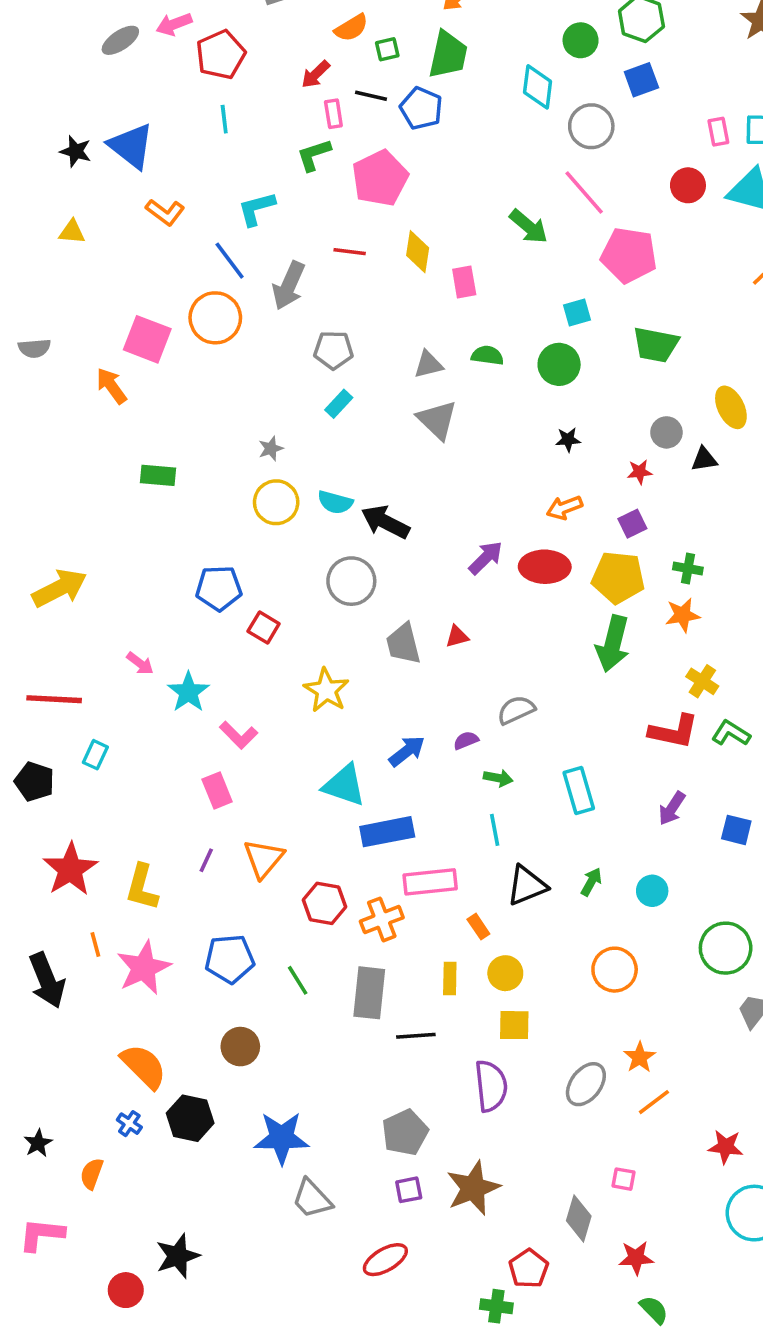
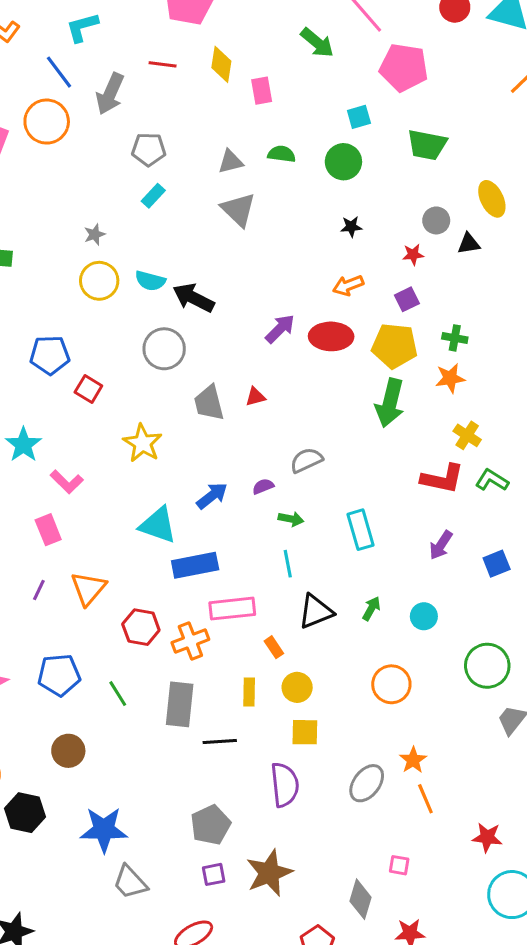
blue square: (736, 830) -> (497, 564), turned -36
orange line: (654, 1102) -> (425, 799), turned -76

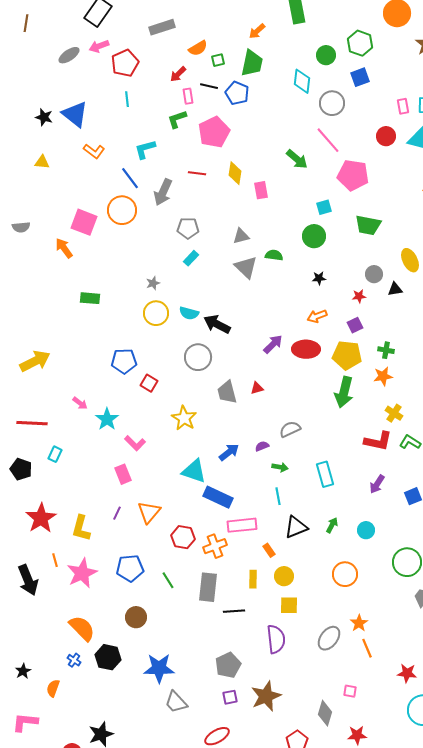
green semicircle: (282, 154) -> (274, 255), moved
blue rectangle: (195, 565) -> (218, 497), turned 36

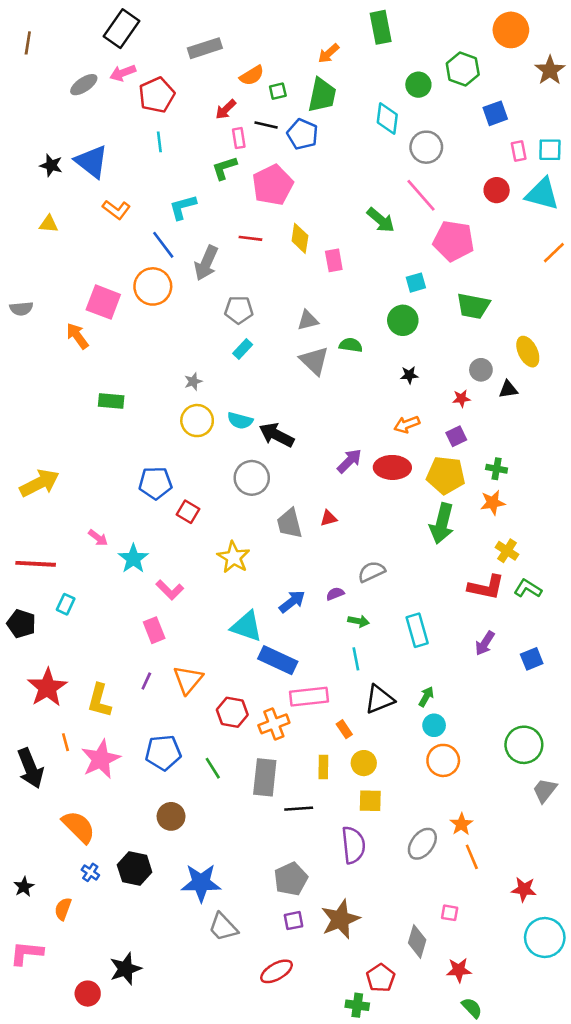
blue square: (360, 77) -> (495, 113), moved
cyan circle: (366, 530) -> (434, 725), moved
orange semicircle: (82, 628) -> (79, 827), moved

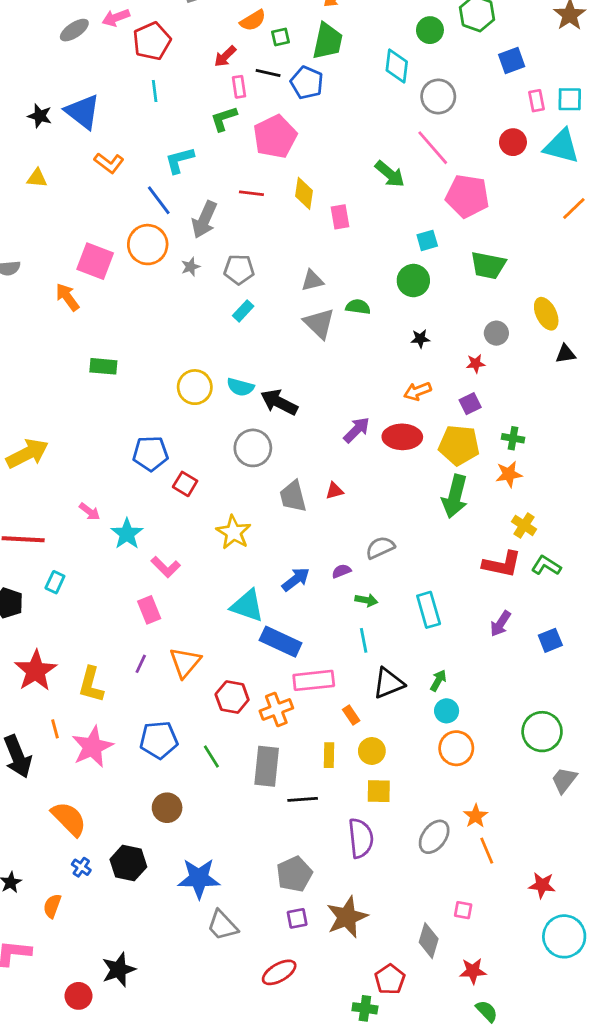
gray star: (193, 382) -> (191, 267), moved
black triangle: (508, 389) -> (566, 354), moved

